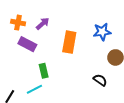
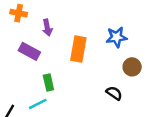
orange cross: (18, 23) -> (19, 13), moved
purple arrow: (43, 24) -> (47, 27), turned 120

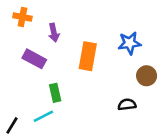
black semicircle: (114, 93) -> (127, 105), turned -42

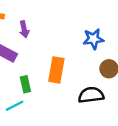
orange rectangle: (88, 56) -> (56, 70), moved
black semicircle: (127, 105) -> (91, 95), size x1.5

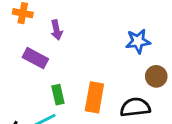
orange rectangle: (56, 70) -> (94, 97), moved

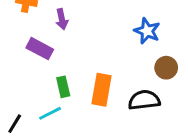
blue star: (138, 41) -> (147, 31), turned 30

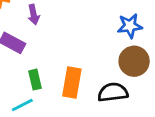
blue star: (147, 31) -> (130, 26), moved, turned -30
brown circle: (166, 68) -> (134, 61), size x1.4

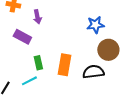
blue star: (130, 26) -> (95, 25), moved

